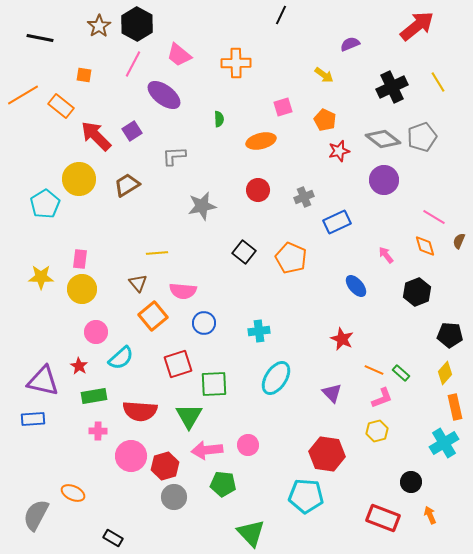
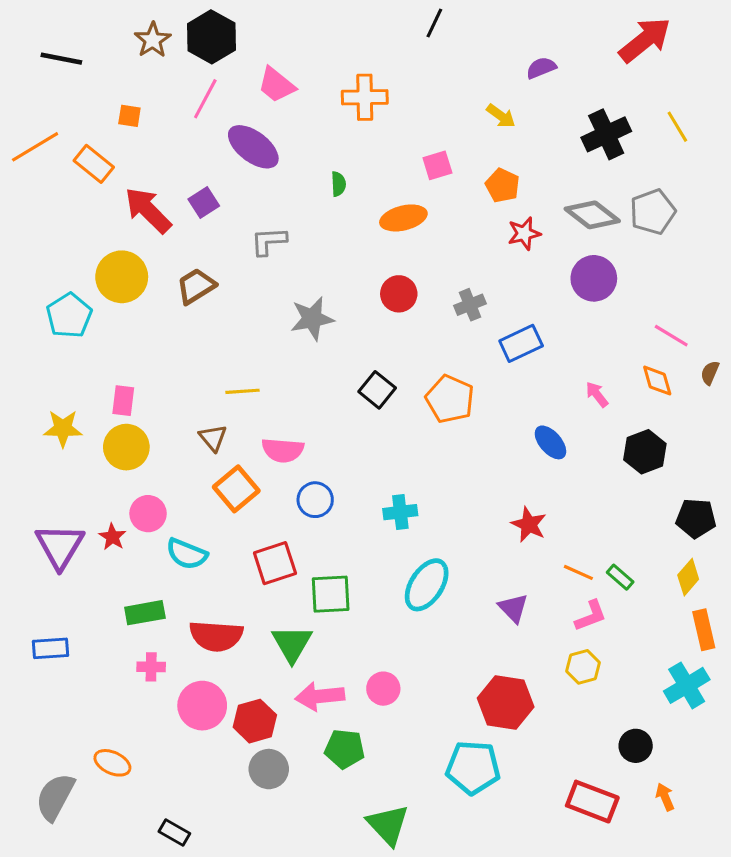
cyan semicircle: (121, 358) -> (187, 554), turned 64
red star: (79, 366) -> (112, 537), moved
purple triangle: (43, 381) -> (60, 546), moved, turned 48

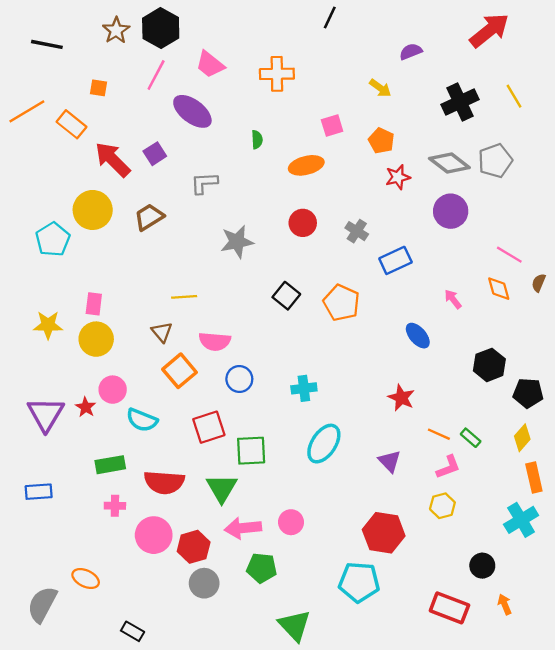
gray cross: (470, 305) -> (357, 231), turned -35
black hexagon: (645, 452) -> (489, 365), moved

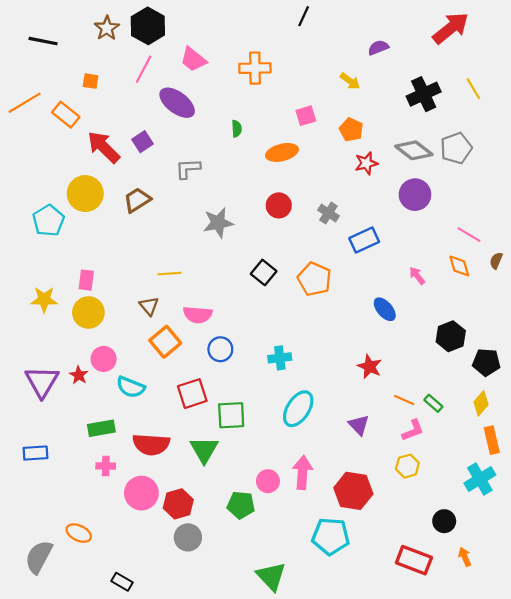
pink arrow: (243, 528) -> (303, 473), moved, turned 100
green pentagon: (262, 568) -> (241, 505), moved

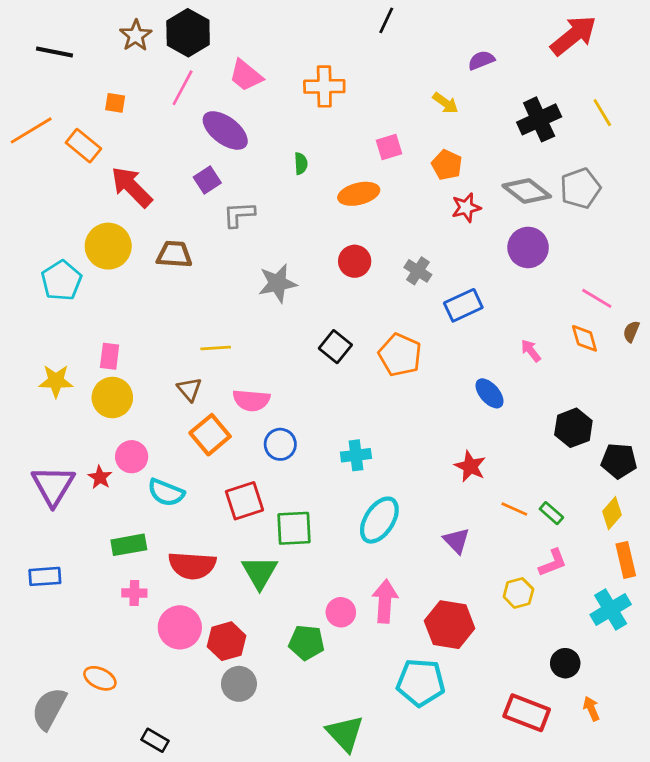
purple square: (143, 142) -> (207, 180), moved
brown trapezoid: (137, 200) -> (174, 254), turned 36
pink L-shape: (413, 430) -> (553, 563), moved

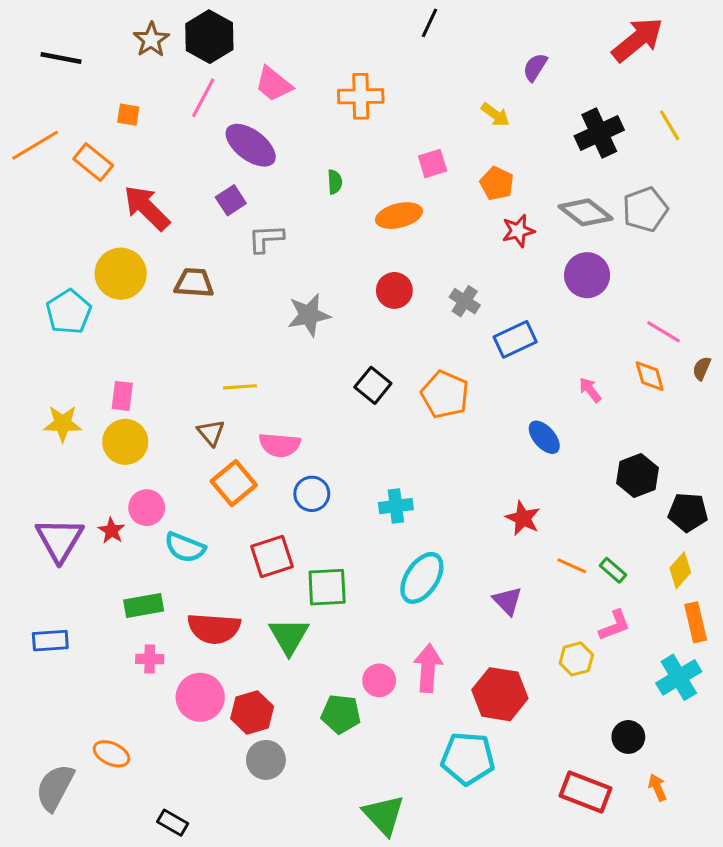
purple semicircle: (481, 60) -> (535, 67), turned -36

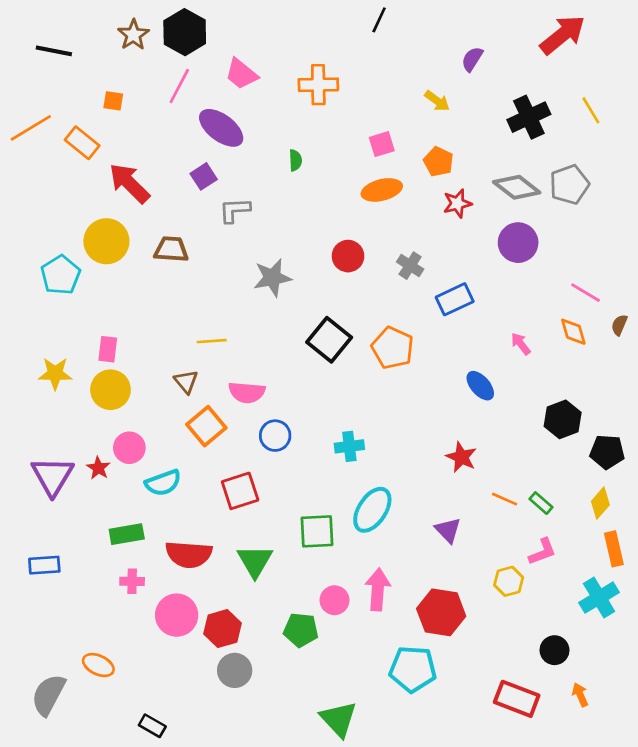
orange ellipse: (399, 216) -> (382, 190), moved
black square: (373, 385) -> (329, 340), size x1.4
cyan semicircle: (185, 547) -> (163, 483), turned -42
green square: (327, 587) -> (317, 531), moved

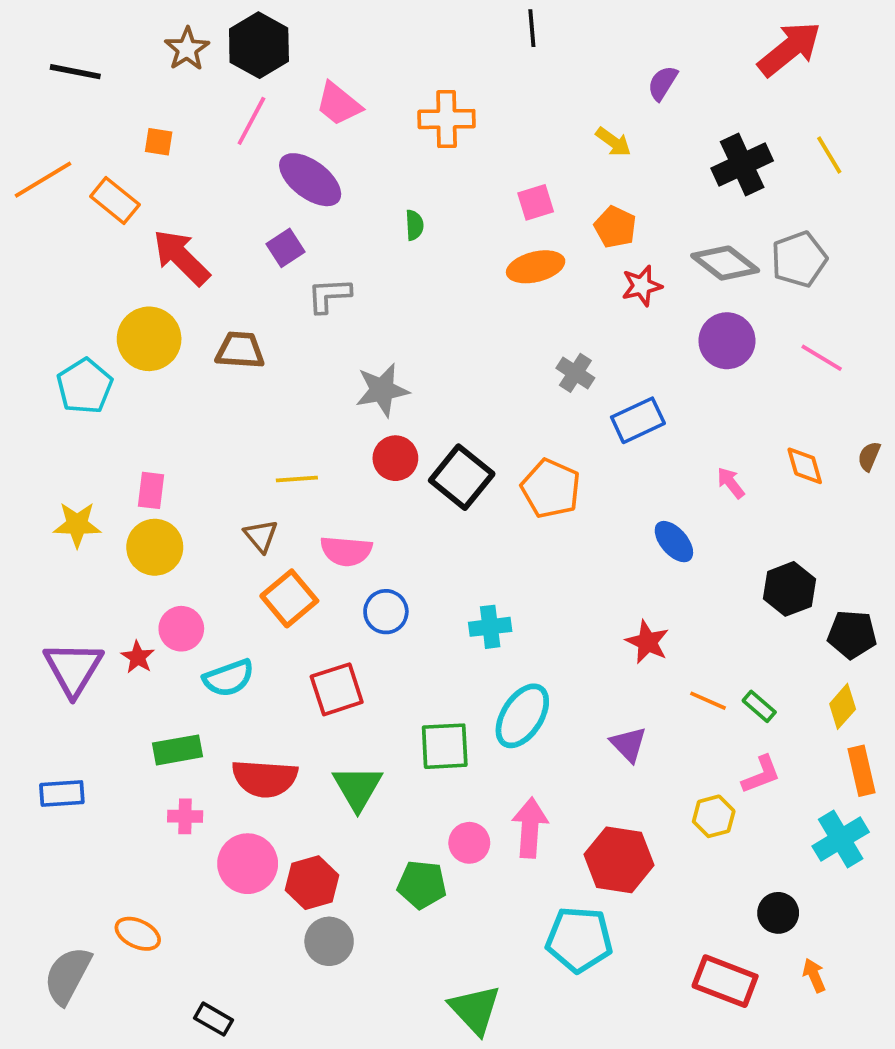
black line: (379, 20) -> (532, 28), turned -30
red circle: (348, 256) -> (395, 458), moved
pink line: (586, 293) -> (822, 358), moved

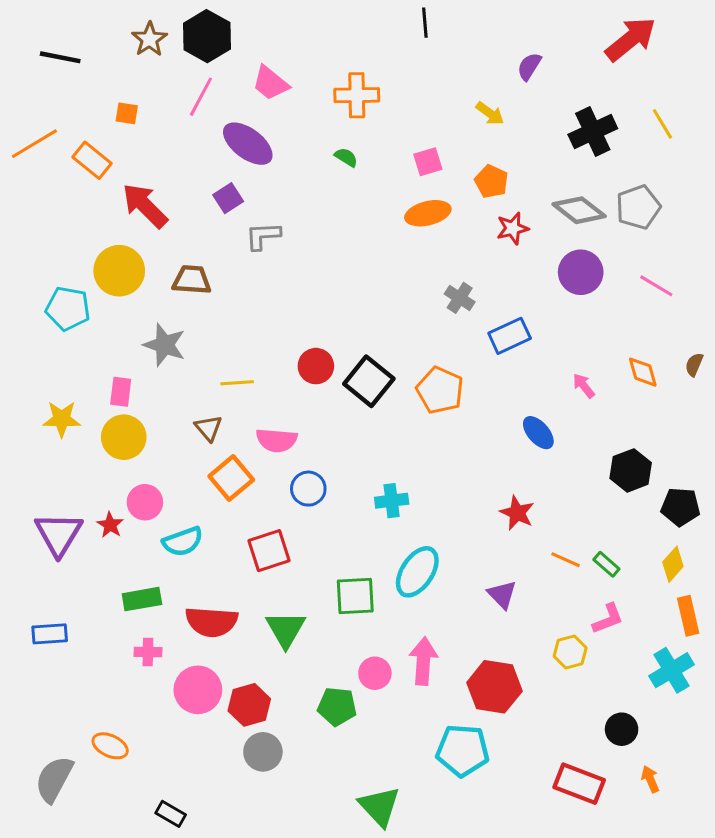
green semicircle: (414, 225) -> (346, 157), moved, turned -55
cyan pentagon: (85, 386) -> (68, 309), turned -30
gray star: (382, 390) -> (165, 345), moved, turned 30

